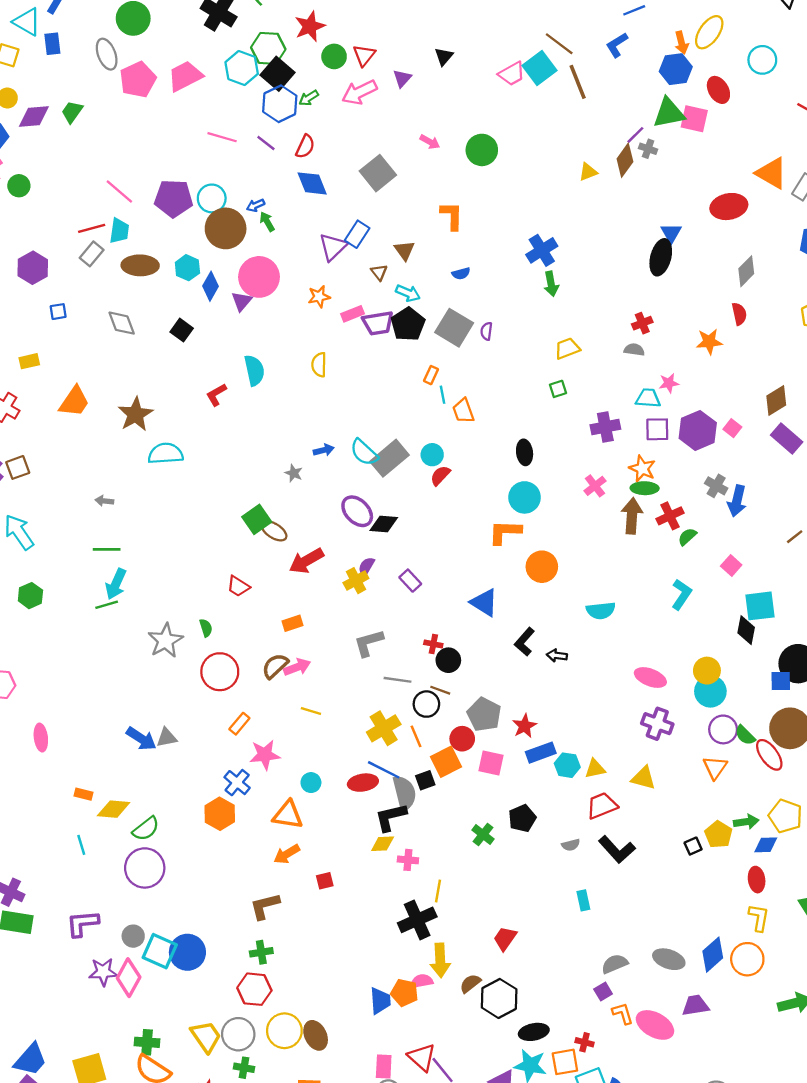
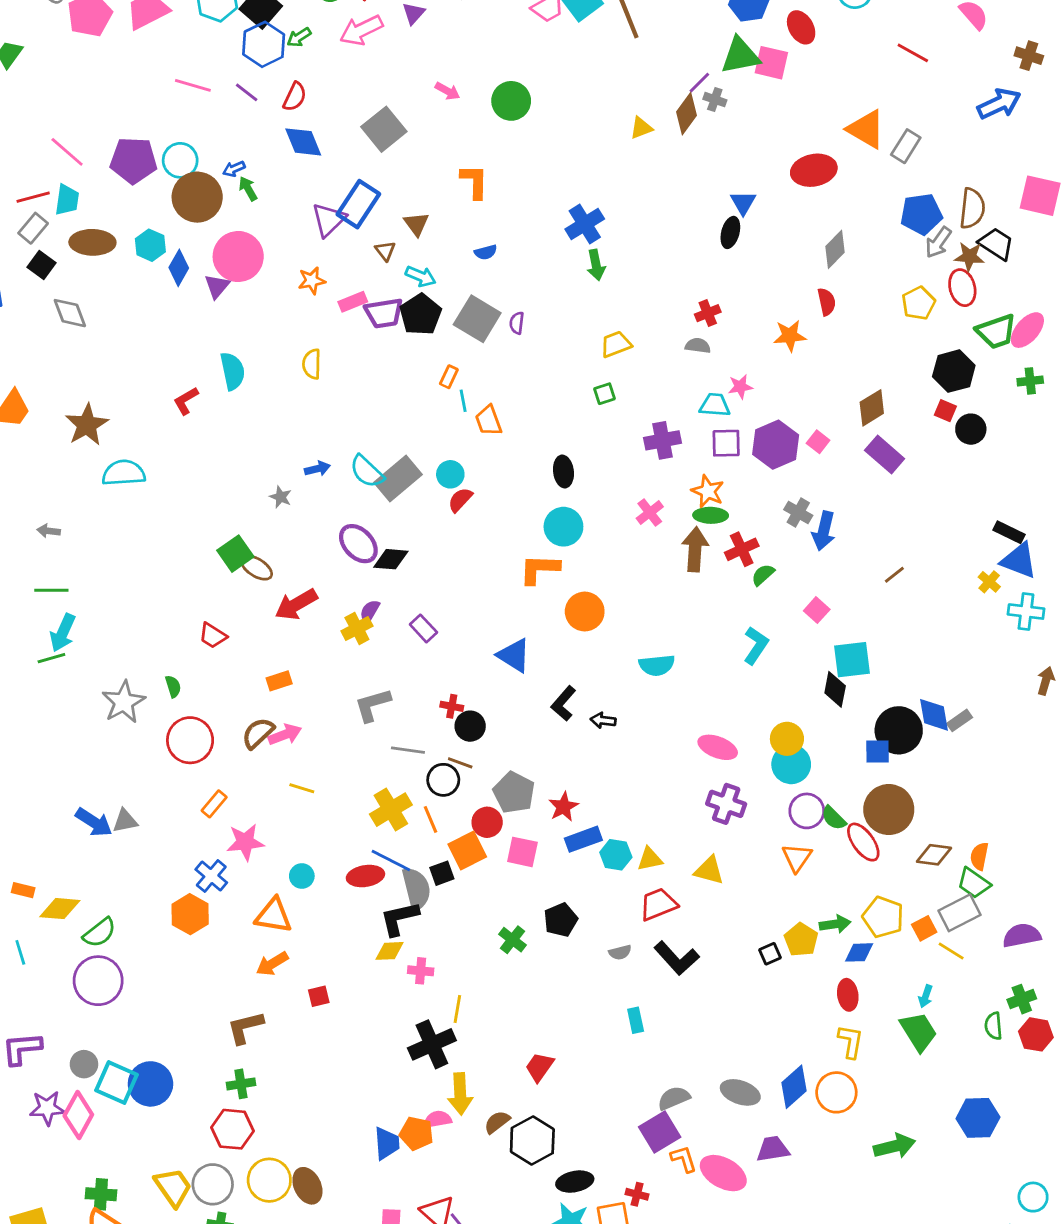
blue rectangle: (357, 234) -> (358, 204), size x1.4
black ellipse: (661, 257) -> (730, 232), size x0.7
black square: (182, 330) -> (42, 265), moved
purple square: (603, 991) -> (660, 1132), size x1.8

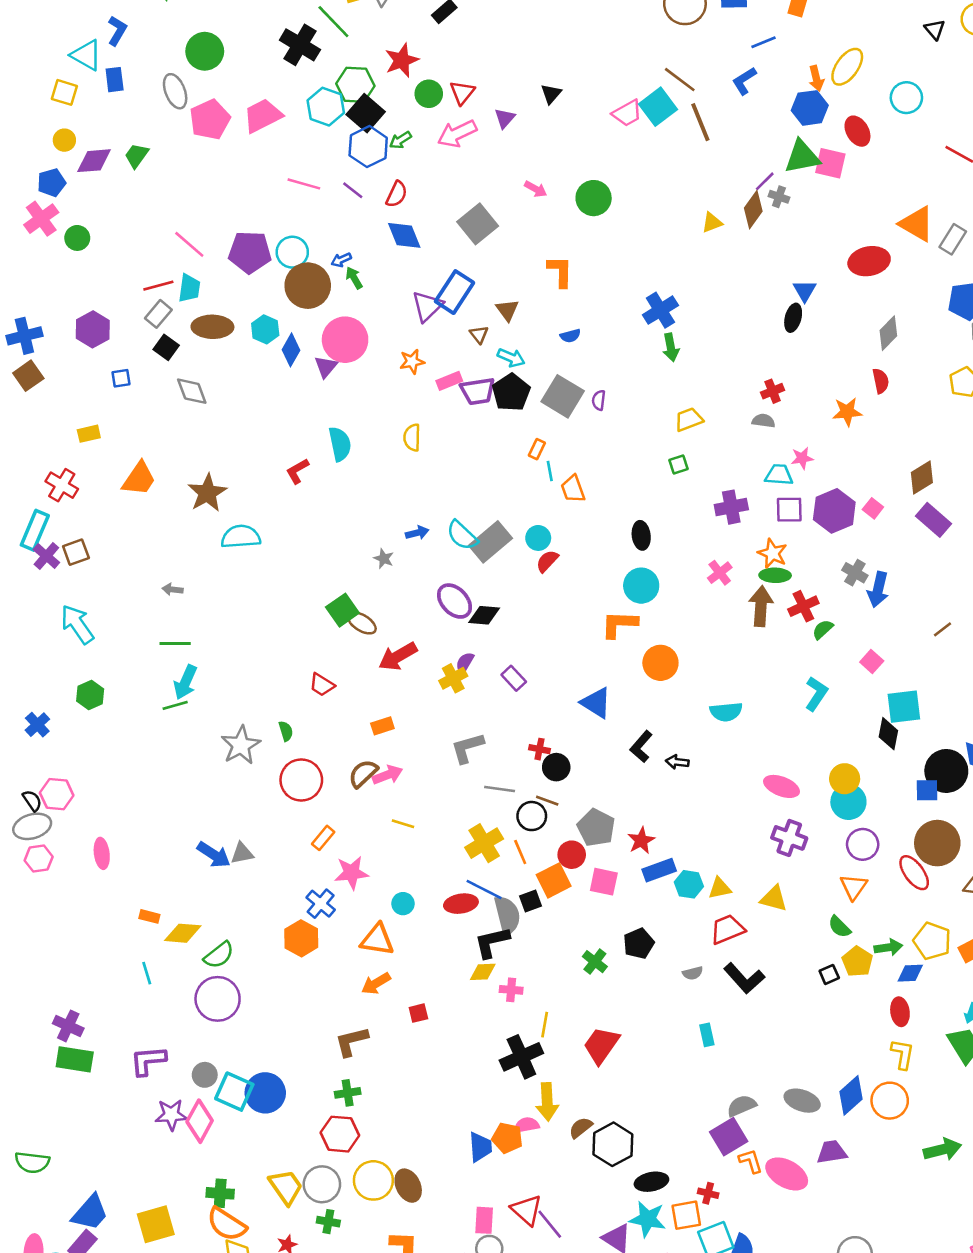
green semicircle: (834, 818) -> (839, 927), moved
red trapezoid: (539, 1067) -> (601, 1045), moved, size x1.4

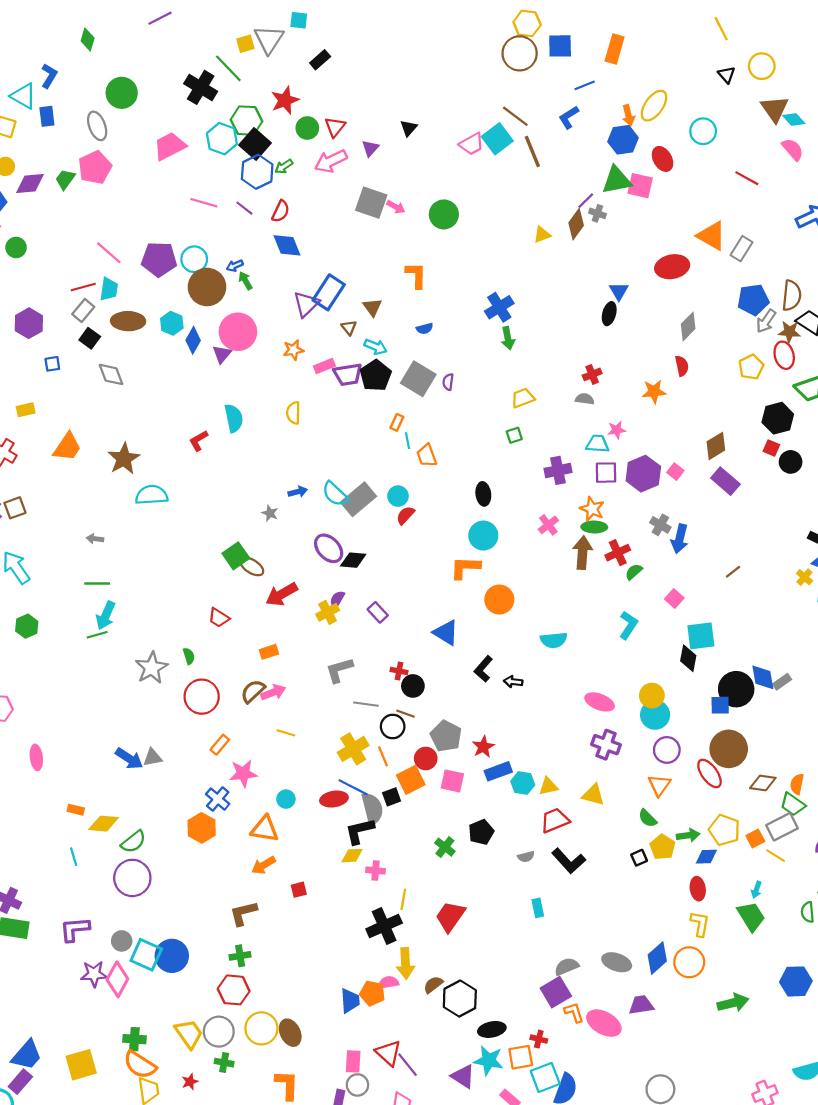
pink pentagon: (210, 120) -> (95, 167), moved
gray square: (478, 224) -> (371, 203), moved, turned -32

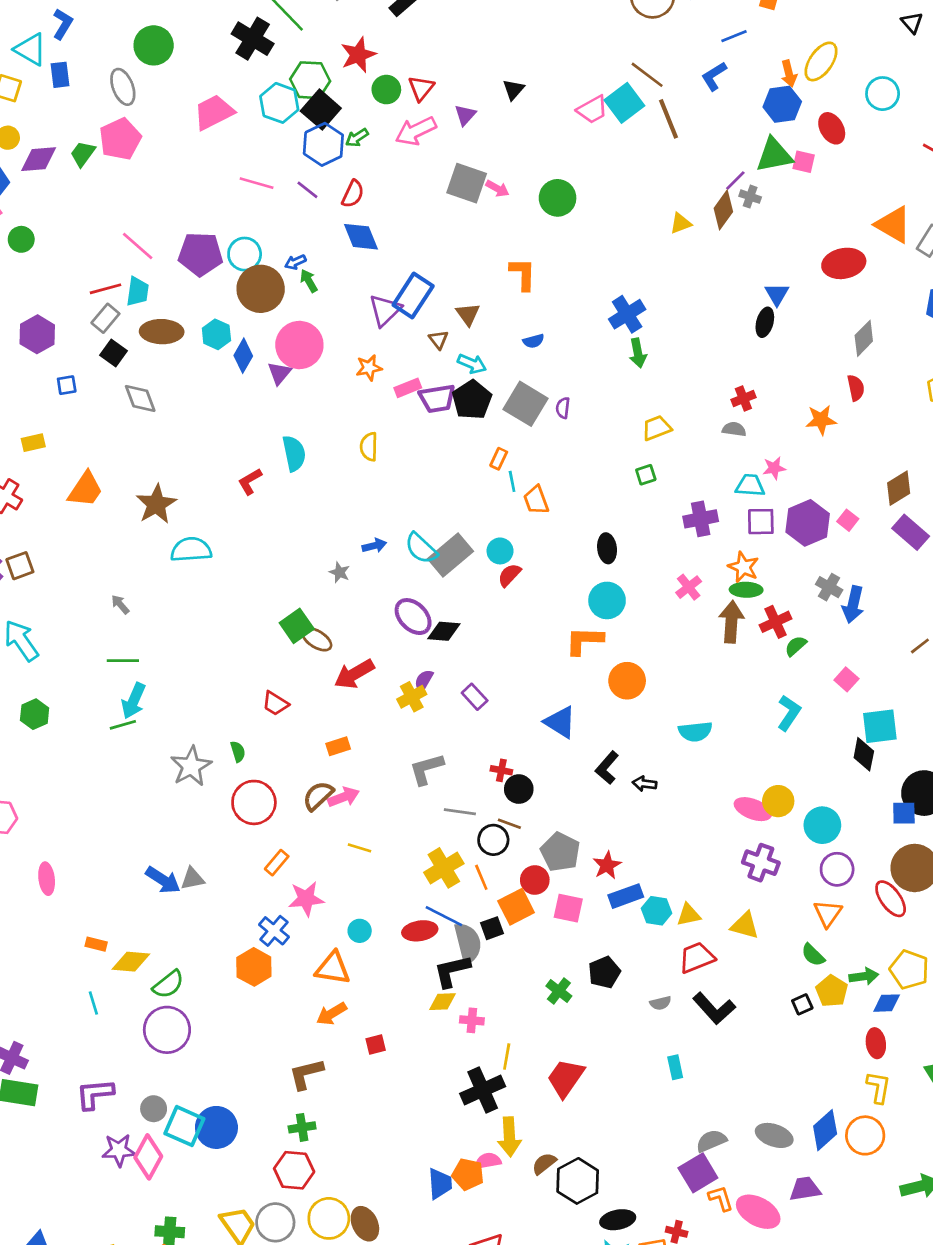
pink square: (640, 186) -> (804, 162), size x0.7
gray arrow: (95, 539) -> (120, 604), turned 42
yellow circle: (652, 696) -> (778, 801), moved

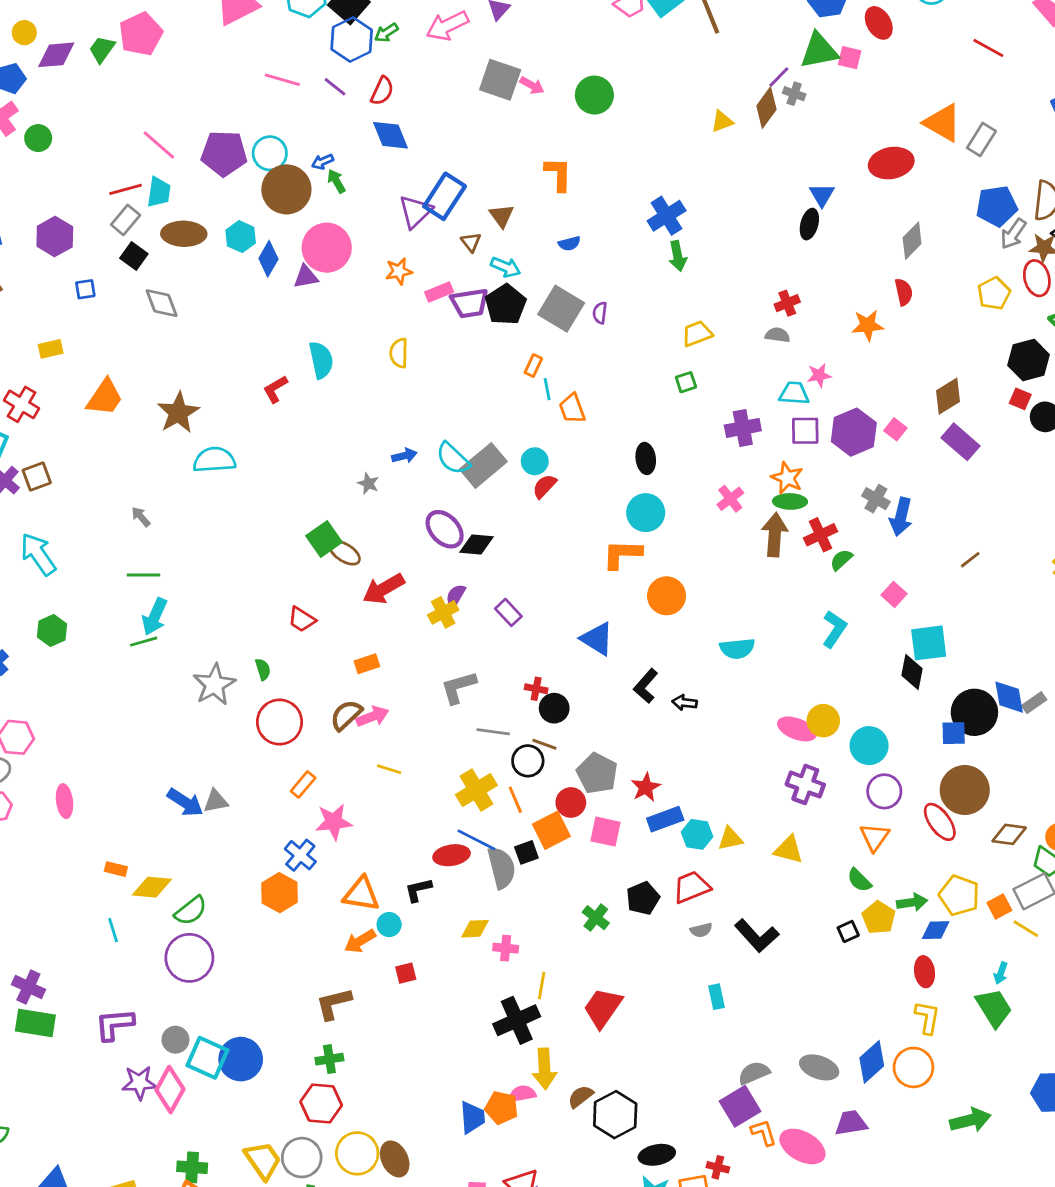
purple triangle: (279, 373) -> (306, 277), turned 40
cyan circle: (360, 931) -> (389, 925), moved
red trapezoid: (697, 958) -> (691, 887), moved
black L-shape: (452, 971) -> (418, 890), moved, size x0.7

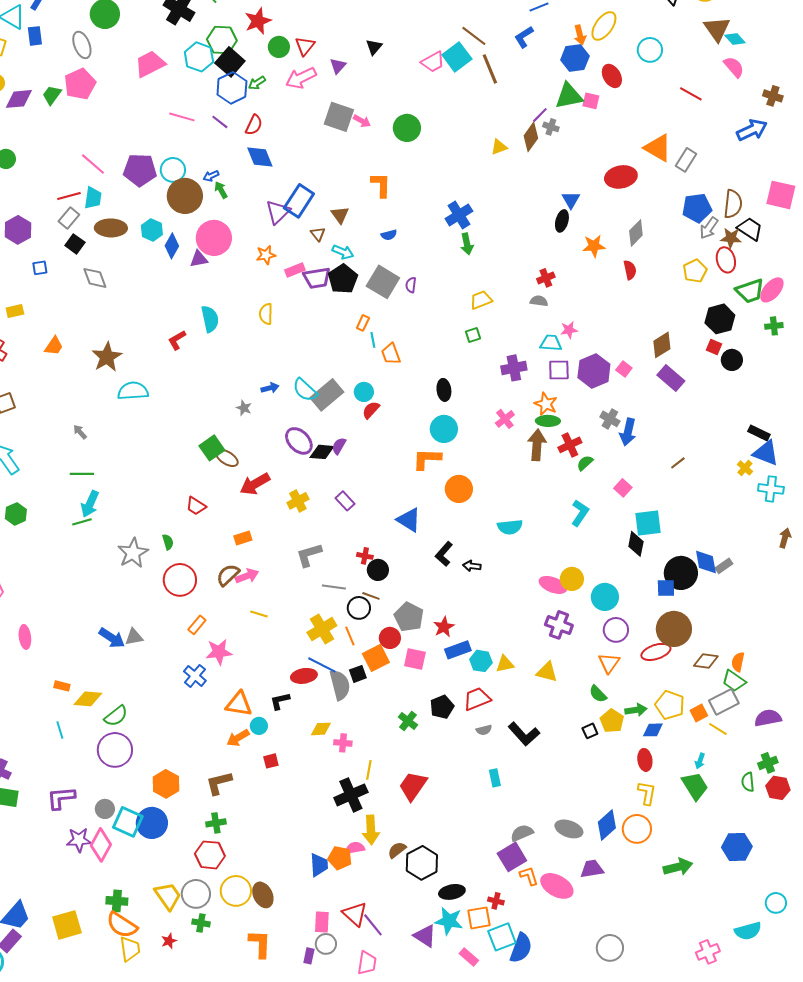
orange star: (868, 325) -> (594, 246), moved
orange trapezoid: (105, 397) -> (54, 346), size x0.7
purple semicircle: (456, 596) -> (339, 446), moved
red ellipse: (940, 822) -> (656, 652), turned -72
orange hexagon: (280, 893) -> (166, 784), moved

